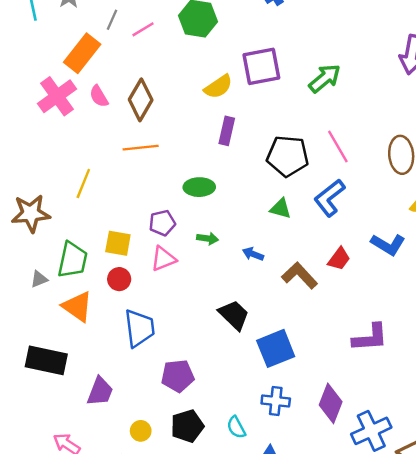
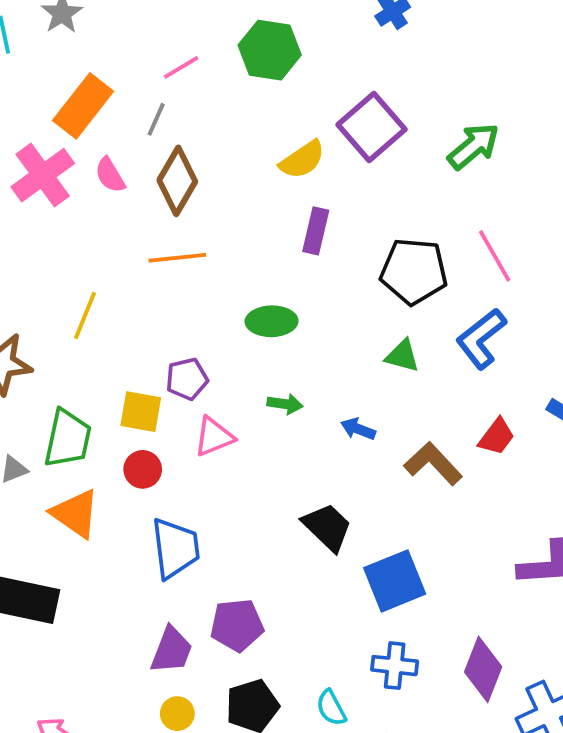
gray line: (112, 20) -> (156, 119), moved
purple square: (261, 66) -> (372, 127), turned -30
purple pentagon: (162, 223) -> (187, 379), moved
purple trapezoid: (100, 391) -> (172, 650), moved

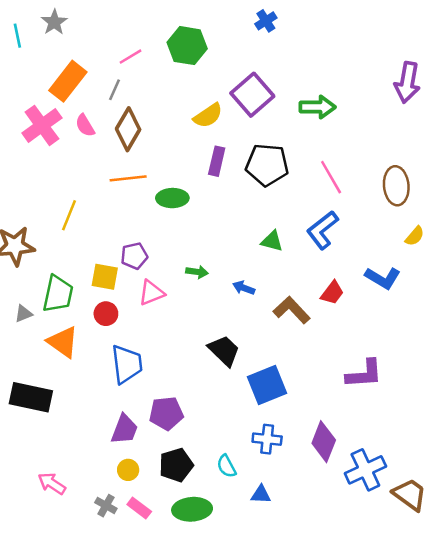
green arrow: (473, 146) -> (318, 107), turned 40
black pentagon: (414, 271) -> (267, 165), moved
green ellipse: (272, 321) -> (172, 198), moved

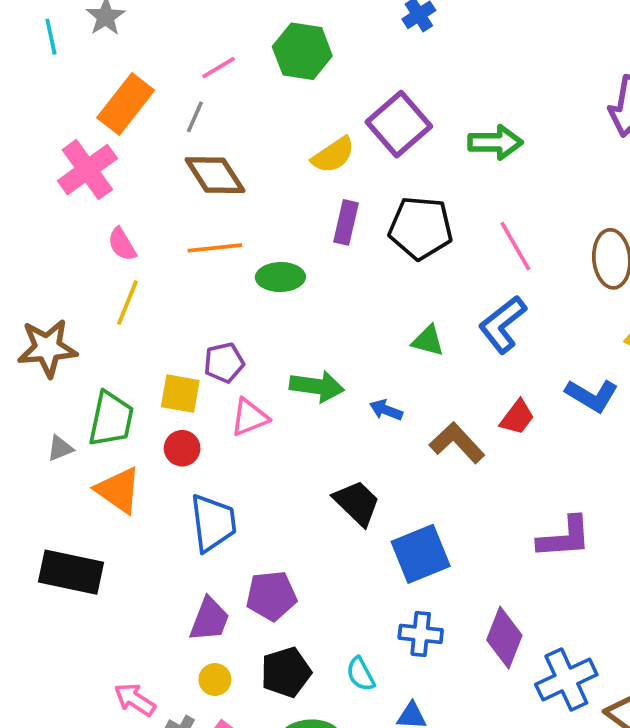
pink semicircle: (85, 125) -> (122, 244), moved
brown diamond: (128, 129) -> (215, 175), turned -63
green arrow: (197, 272) -> (317, 386), size x1.6
pink arrow: (52, 483) -> (135, 700), moved

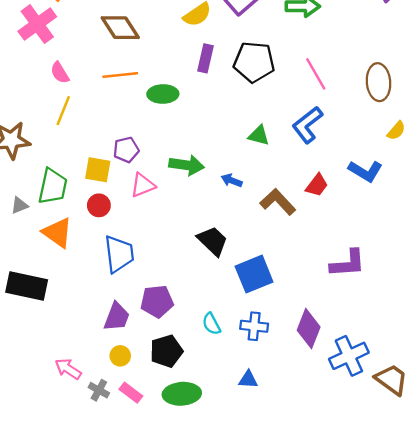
cyan semicircle: (361, 674) -> (211, 324), moved

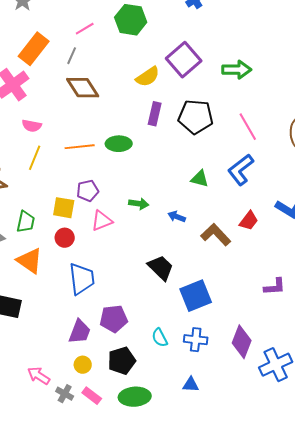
pink semicircle: (60, 73) -> (32, 126), turned -48
orange line: (120, 75) -> (80, 147), moved
green arrow: (187, 165) -> (139, 204), size x0.7
green trapezoid: (53, 186) -> (26, 222), size x0.7
purple L-shape: (348, 263) -> (275, 287), size x0.7

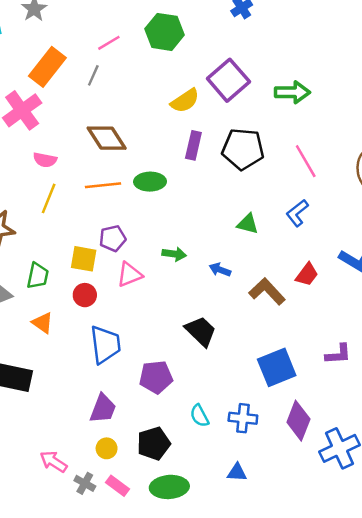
brown diamond: (83, 88) -> (107, 138), moved
blue L-shape: (241, 170) -> (297, 213), size x0.7
orange triangle: (30, 261) -> (43, 323), size x0.7
blue square: (196, 296) -> (277, 367), moved
purple pentagon: (114, 319) -> (156, 377), moved

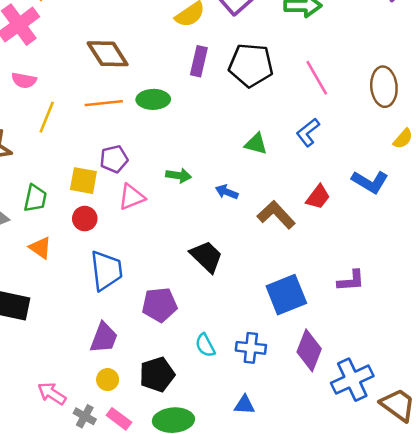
pink semicircle: (45, 160) -> (24, 80), moved

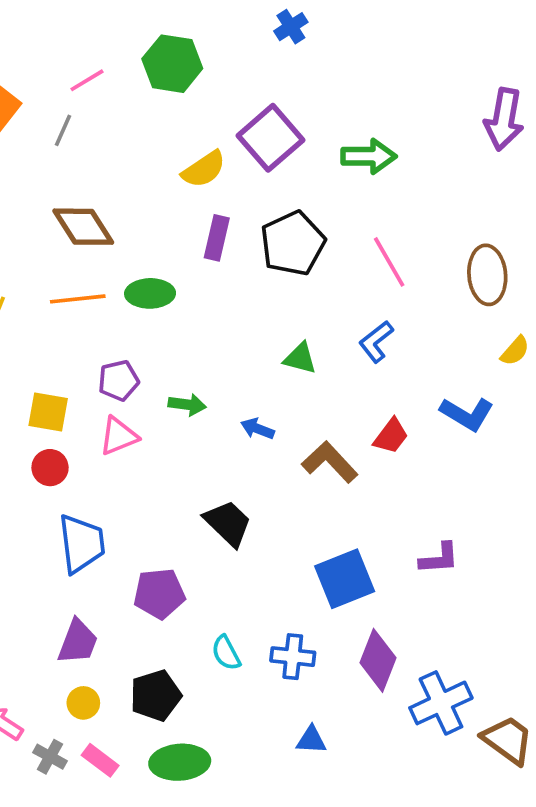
black pentagon: (251, 65) -> (293, 243), turned -30
purple pentagon: (114, 159) -> (119, 381), moved
blue triangle: (244, 405) -> (311, 740), moved

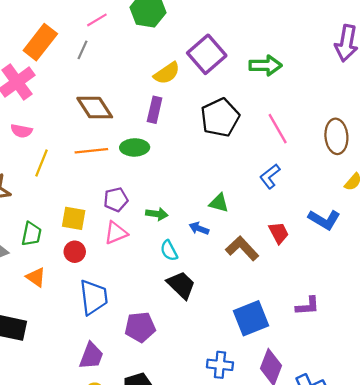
purple rectangle: (217, 238) -> (155, 110), moved
green triangle: (300, 358) -> (219, 203), moved
red trapezoid: (391, 436) -> (279, 233), turned -65
cyan semicircle: (226, 653) -> (169, 251), moved

